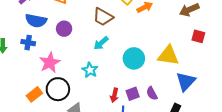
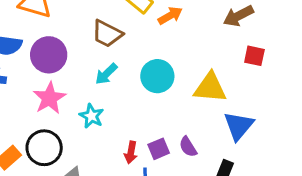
purple circle: (64, 29) -> (49, 55), size x1.5
cyan circle: (134, 58) -> (157, 76), moved
pink star: (50, 63) -> (49, 98), moved

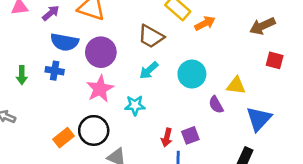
yellow triangle: (210, 88) -> (236, 86), size x0.7
cyan star: (92, 116) -> (135, 105), turned -30
purple semicircle: (188, 147) -> (216, 105), moved

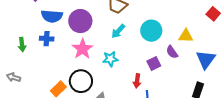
red square: (275, 60) -> (213, 14), turned 32
purple square: (190, 135) -> (154, 63), moved

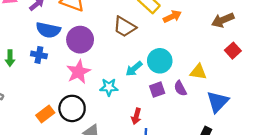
cyan arrow: (118, 31) -> (134, 69), moved
purple square: (154, 63) -> (157, 90), moved

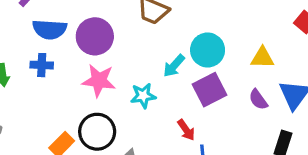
pink star: (78, 72) -> (99, 81), turned -30
purple semicircle: (180, 88) -> (258, 100), moved
purple square: (157, 90) -> (210, 90), size x1.5
red arrow: (136, 116) -> (186, 130), turned -42

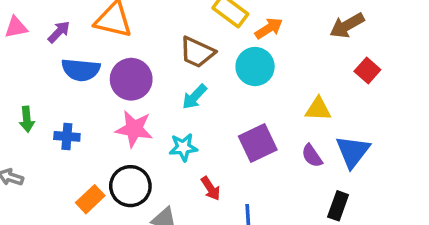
cyan circle: (208, 50) -> (255, 67), moved
blue cross: (42, 65) -> (67, 136), moved
cyan arrow: (174, 66) -> (195, 97), moved
red arrow: (186, 130) -> (211, 188), moved

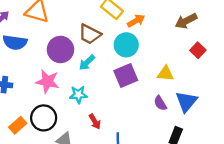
purple circle: (131, 79) -> (60, 49), moved
purple square: (258, 143) -> (126, 75), moved

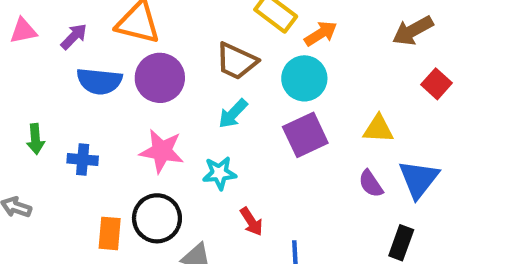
purple circle: (60, 49) -> (160, 78), moved
orange rectangle: (18, 125) -> (110, 233), turned -42

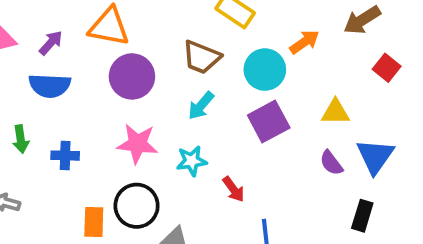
orange arrow: (321, 34) -> (304, 42), moved
blue semicircle: (99, 81) -> (50, 86), moved
red arrow: (251, 222) -> (234, 189), moved

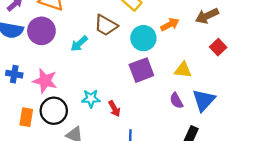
purple circle: (132, 76) -> (41, 31), moved
cyan arrow: (201, 106) -> (79, 44), moved
pink star: (137, 144) -> (45, 81), moved
cyan star: (192, 161) -> (91, 99), moved

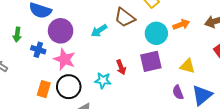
purple circle: (41, 31) -> (61, 31), moved
red arrow: (114, 109) -> (121, 67), moved

